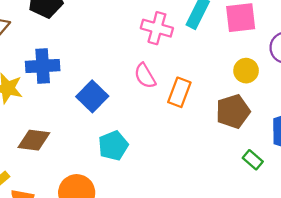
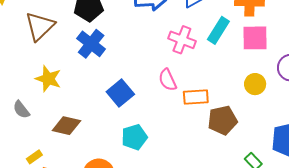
blue cross: (43, 66) -> (91, 44), moved, turned 36
orange rectangle: (179, 92) -> (196, 97), turned 60
brown pentagon: (233, 111) -> (222, 120), moved

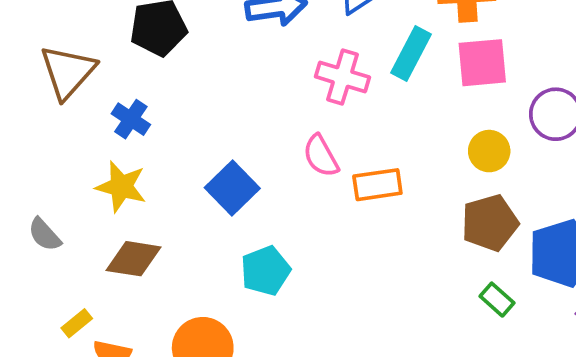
blue cross: (91, 44) -> (131, 119), moved, size x0.7
yellow star: (48, 79) -> (121, 187), moved
brown pentagon: (222, 120) -> (490, 223), moved

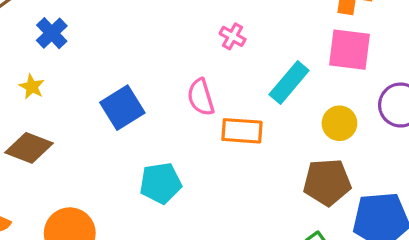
cyan rectangle: (411, 53) -> (289, 82), moved
pink cross: (342, 77) -> (233, 36), size x0.6
yellow star: (121, 187) -> (32, 87), size x0.6
cyan pentagon: (265, 271) -> (161, 183), moved

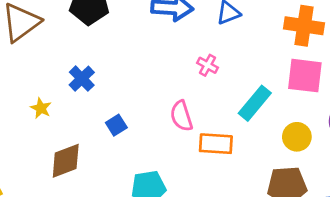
blue cross: (52, 33) -> (82, 79), moved
blue square: (122, 108) -> (116, 125), size x0.6
brown diamond: (29, 148) -> (66, 161), moved, turned -42

